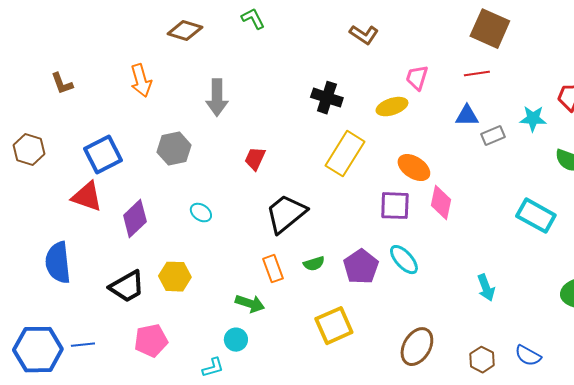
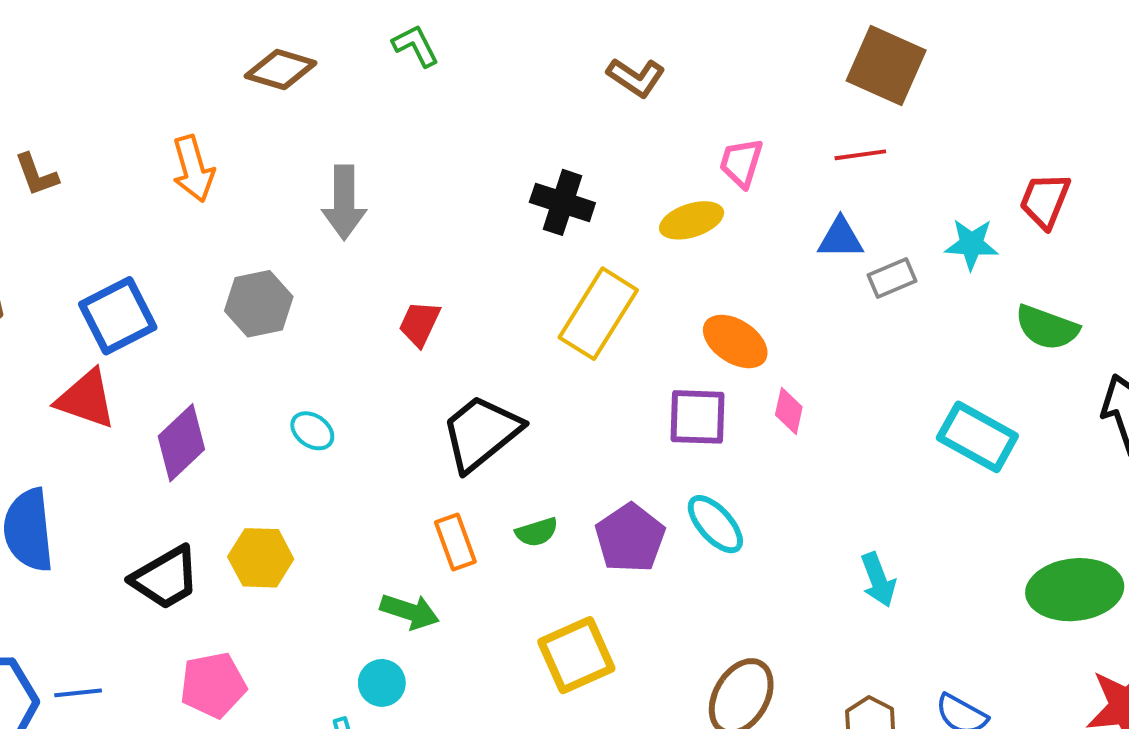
pink diamond: (441, 203) -> (789, 411), size x0.7

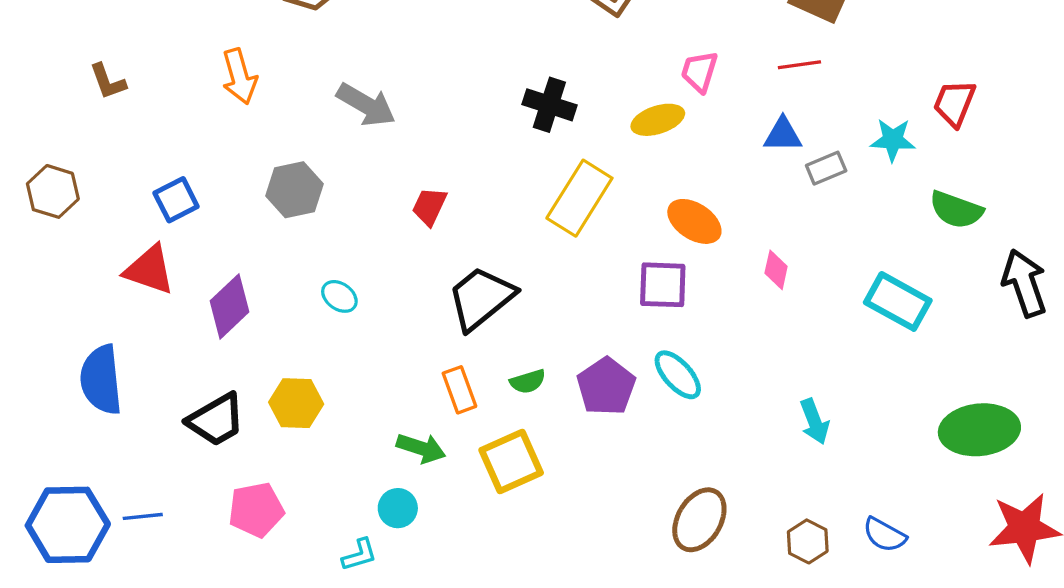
gray arrow: (344, 202) -> (366, 105), turned -60
blue square: (118, 316) -> (176, 200), size x0.7
pink diamond: (789, 411) -> (776, 270), moved
yellow square: (576, 655) -> (511, 461), moved

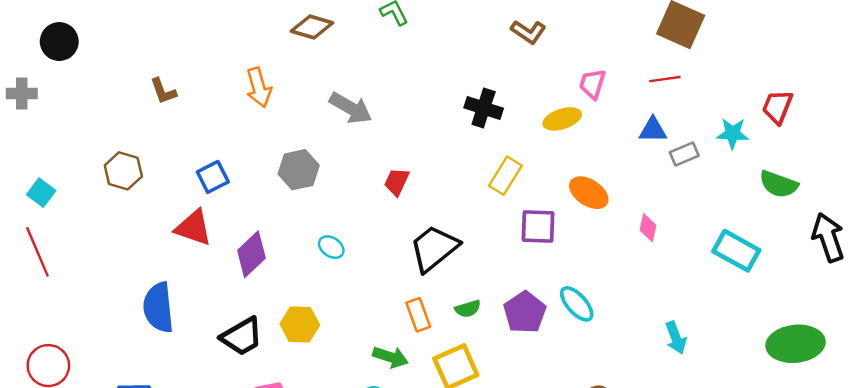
yellow rectangle: (579, 198) -> (505, 176), size x0.7
purple square: (663, 285) -> (538, 227), moved

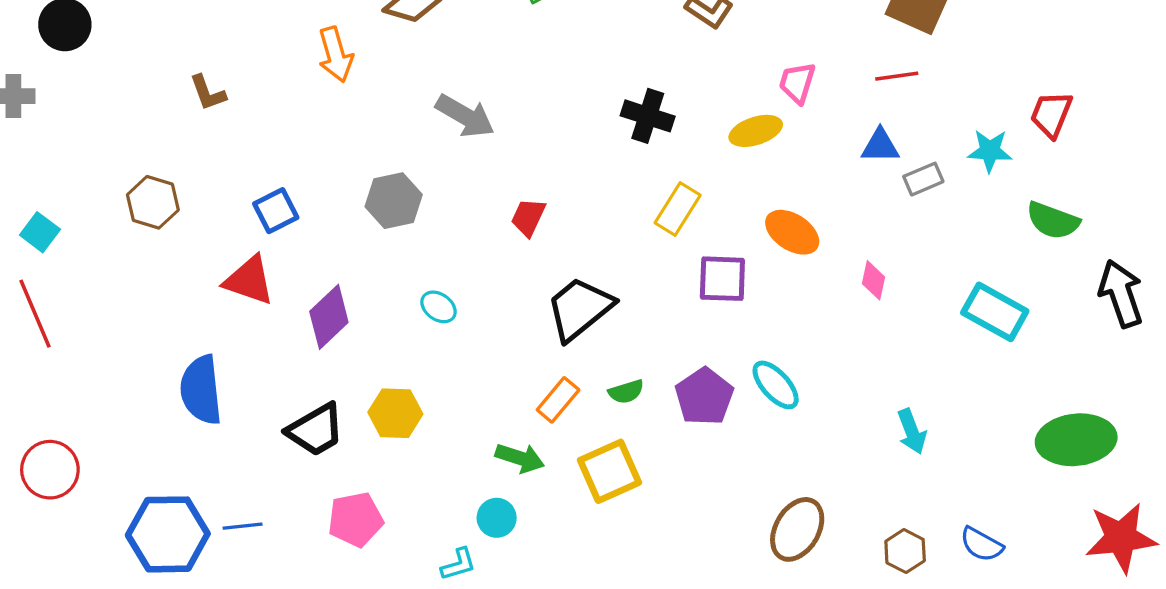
orange arrow: (259, 87) -> (336, 55), moved
orange rectangle: (418, 315) -> (558, 400), turned 60

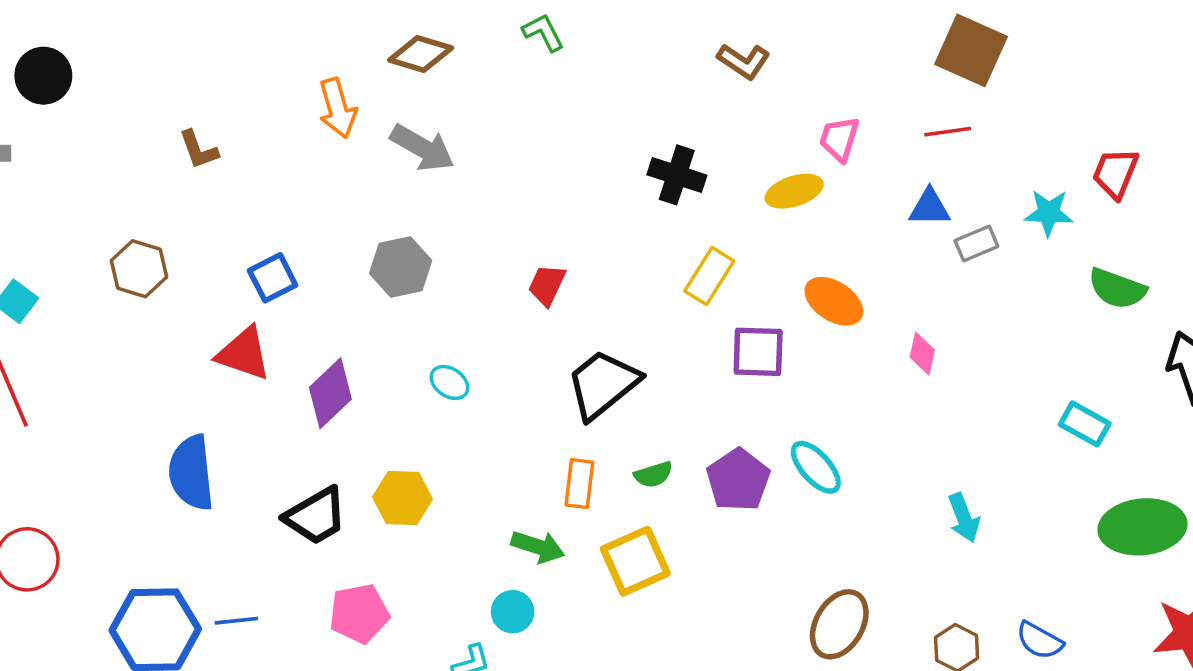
gray arrow: (465, 116) -> (422, 148), moved
cyan rectangle: (995, 312) -> (1085, 424), moved, size x0.7
orange rectangle: (558, 400) -> (579, 484), turned -33

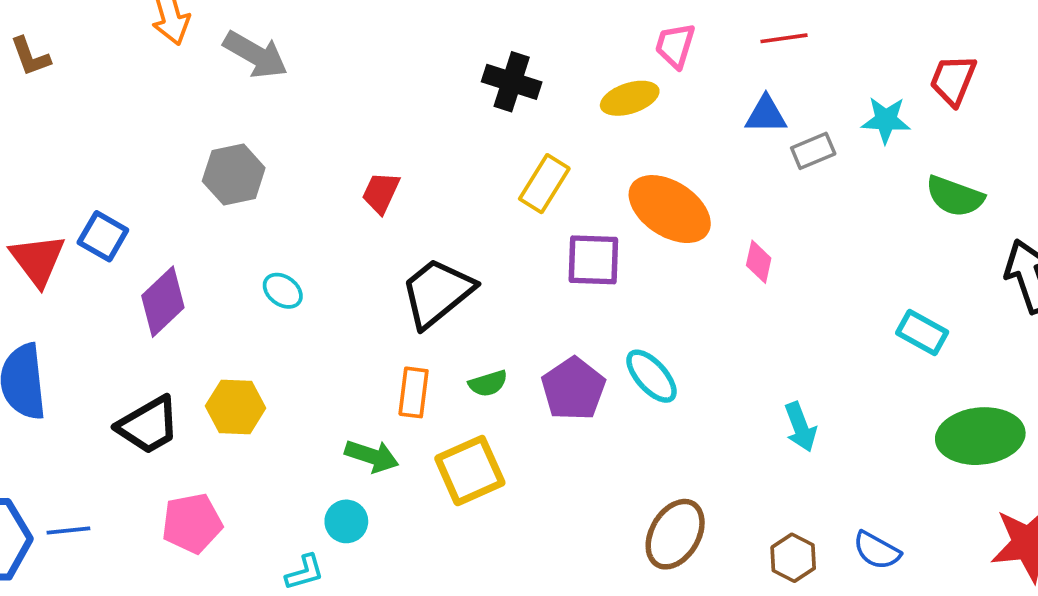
blue square: (273, 278) -> (103, 236), moved, turned -33
orange ellipse: (834, 301) -> (670, 209), size x1.4
red triangle: (244, 354) -> (38, 260), moved, turned 34

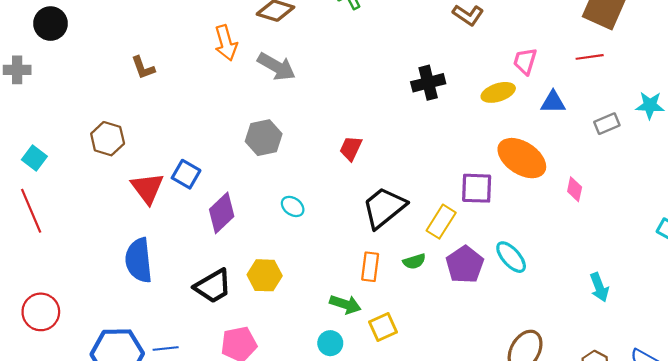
black cross: (512, 82) -> (428, 83), turned -32
blue triangle: (766, 115) -> (553, 102), moved
yellow rectangle: (544, 184) -> (441, 222), moved
yellow square: (470, 471) -> (383, 327), moved, size x0.7

